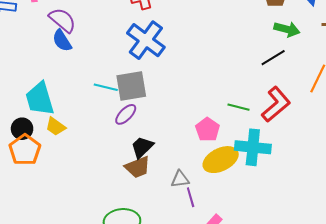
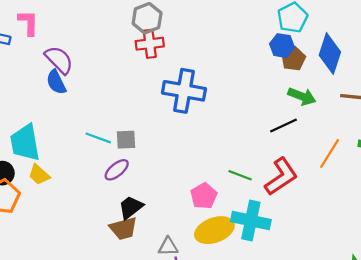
blue cross: (146, 40) -> (184, 91), moved, turned -33
gray square: (131, 86) -> (126, 140), size x0.6

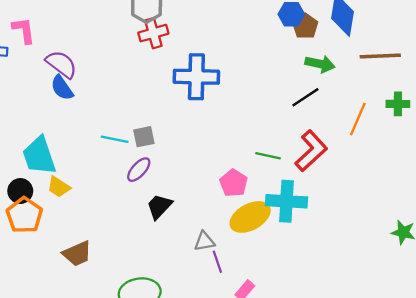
brown trapezoid: (123, 229) -> (77, 254), moved

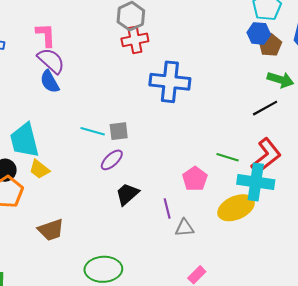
pink L-shape: (24, 30) -> (46, 35), moved
cyan cross: (286, 201) -> (256, 182), moved
yellow ellipse: (250, 217) -> (236, 208), moved
gray triangle: (204, 241) -> (184, 228), moved
purple line: (217, 262) -> (167, 208), moved

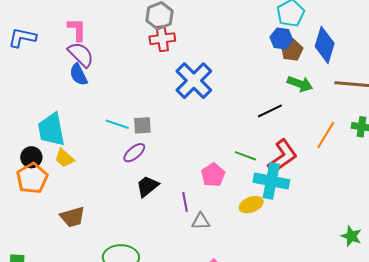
blue cross: (170, 82) -> (194, 81), turned 36
black line: (265, 108) -> (270, 111), moved
yellow ellipse: (236, 208) -> (251, 205), size x0.7

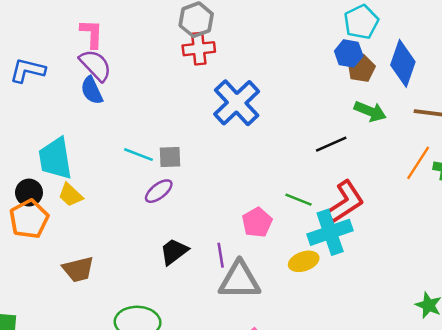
blue L-shape: (22, 38) -> (27, 70), moved
orange line: (326, 135) -> (418, 163), moved
cyan cross: (271, 181) -> (330, 232), turned -32
black trapezoid: (147, 186) -> (174, 251), moved
gray triangle: (201, 221) -> (239, 280), size x1.8

